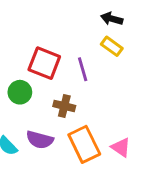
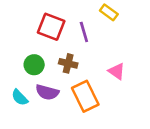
green circle: (20, 92) -> (34, 65), moved
pink triangle: (121, 147) -> (117, 71), moved

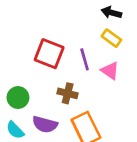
green circle: (34, 65) -> (18, 98), moved
pink triangle: (117, 71) -> (110, 71), moved

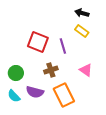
pink triangle: (110, 71) -> (86, 70), moved
brown cross: (68, 93) -> (51, 70), turned -32

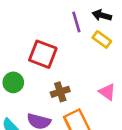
purple line: (63, 46) -> (76, 22), moved
green circle: (16, 73) -> (13, 82), moved

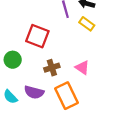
pink triangle: (107, 92) -> (82, 68), moved

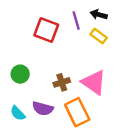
red square: (37, 36) -> (46, 30), moved
pink triangle: (82, 68) -> (94, 82), size x1.6

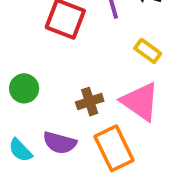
yellow rectangle: (99, 36) -> (148, 51), moved

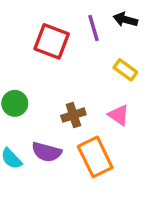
pink triangle: (140, 102) -> (119, 115), size x0.6

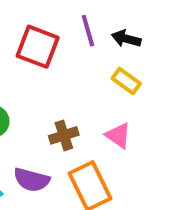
black arrow: (125, 20) -> (126, 39), moved

